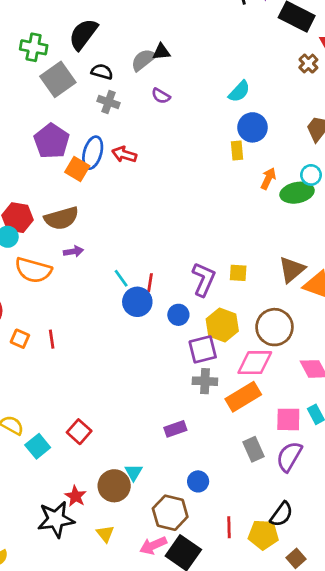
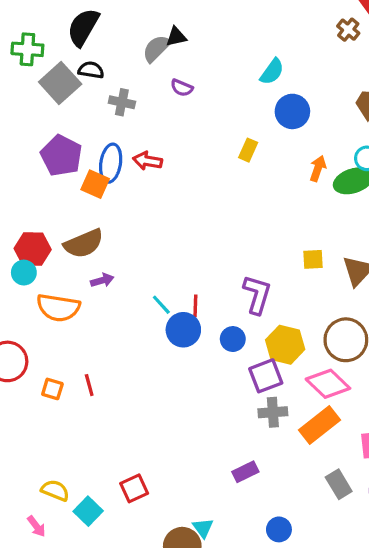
black semicircle: (102, 72) -> (91, 70), moved
yellow rectangle: (237, 151) -> (248, 150), moved, turned 36
yellow square: (238, 273) -> (313, 259), moved
pink diamond: (255, 363) -> (328, 384), turned 51
red square: (79, 432) -> (134, 488), turned 30

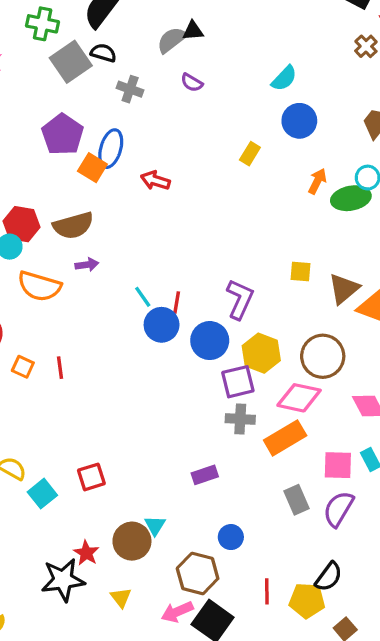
red arrow: (148, 161) -> (155, 180), moved
blue circle: (233, 339) -> (210, 341), size x1.5
pink diamond: (328, 384) -> (299, 398), turned -39

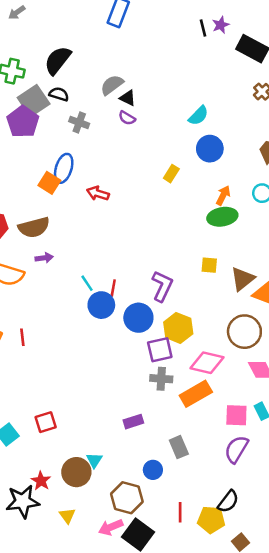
black triangle: (193, 31) -> (128, 98), moved, turned 30
purple pentagon: (63, 134) -> (23, 122), moved
green ellipse: (351, 198) -> (222, 217), moved
brown circle: (323, 356) -> (244, 332), moved
gray rectangle: (297, 500) -> (179, 447), moved

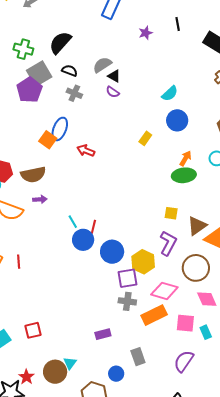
purple star: (221, 25) -> (146, 33), moved
black semicircle: (59, 94) -> (70, 71), moved
purple L-shape: (162, 286) -> (168, 243), moved
pink square: (236, 415) -> (185, 323), moved

